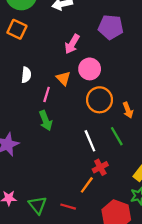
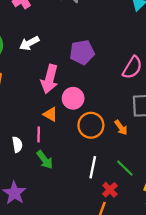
pink arrow: (72, 44) -> (50, 79), size x1.4
white semicircle: (26, 75) -> (17, 145), moved
green line: (117, 136) -> (125, 168), moved
white line: (90, 141) -> (93, 167), turned 50

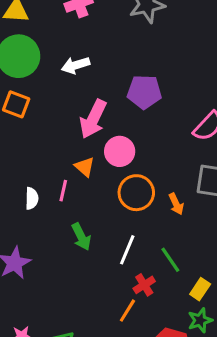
green arrow: (45, 160) -> (81, 237), moved

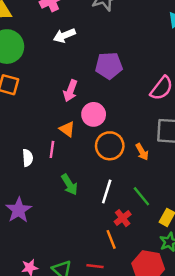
white arrow: (76, 65) -> (64, 35), moved
pink arrow: (93, 119) -> (70, 91), size x0.7
orange line: (127, 311) -> (111, 239), turned -48

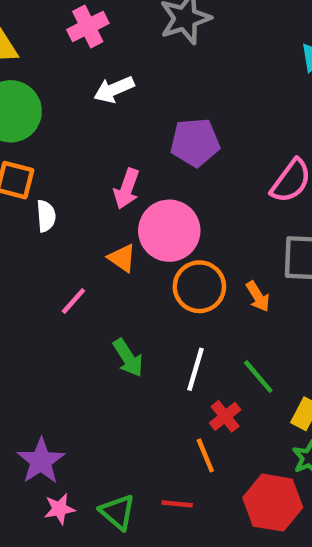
pink circle: (94, 114) -> (169, 231), size x1.4
pink line: (52, 149) -> (73, 301), moved, turned 35
white semicircle: (28, 158) -> (46, 216), moved
purple star: (19, 210) -> (41, 461), moved

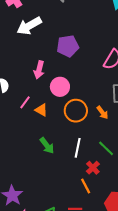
white arrow: (114, 89) -> (29, 26), size x1.4
pink circle: (169, 231) -> (60, 87), size x0.7
orange triangle: (122, 258) -> (41, 110), moved
pink line: (73, 301) -> (25, 102), moved

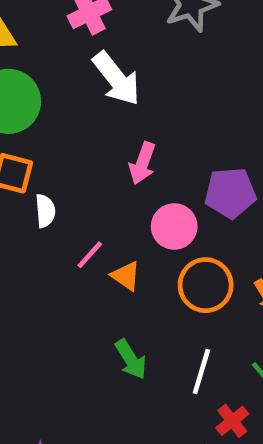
white arrow: (29, 26) -> (117, 79), turned -105
purple pentagon: (68, 46) -> (230, 193), moved
pink arrow: (39, 70) -> (142, 163), moved

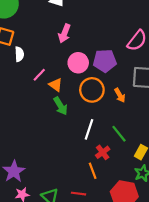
purple pentagon: (230, 193) -> (105, 61), moved
green arrow: (131, 359) -> (61, 106), moved

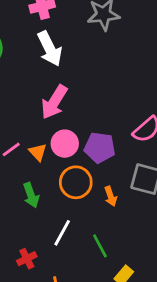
pink arrow: (64, 33) -> (54, 102), size x1.4
orange triangle: (56, 85) -> (38, 152), moved
red cross: (103, 152) -> (27, 259), moved

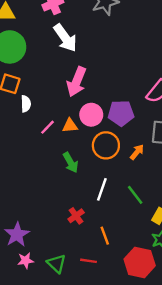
orange triangle: (38, 152) -> (70, 126), turned -42
orange arrow: (111, 196) -> (137, 152), turned -112

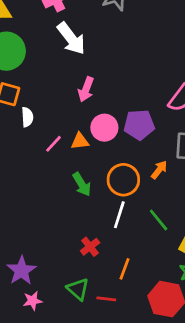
pink arrow: (77, 82) -> (86, 89), size x0.7
orange circle: (106, 145) -> (123, 180), moved
orange line: (105, 236) -> (124, 269), turned 42
green triangle: (57, 264) -> (78, 289), moved

